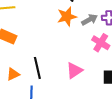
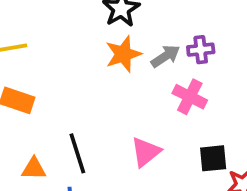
orange triangle: (13, 74) -> (34, 169), turned 32

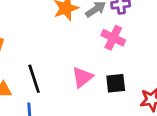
black square: (213, 158) -> (116, 83), moved

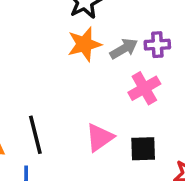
pink cross: (113, 38) -> (144, 88), turned 30

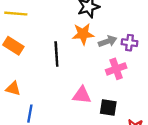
black line: (35, 135) -> (56, 54), moved
pink triangle: (100, 138) -> (82, 95), turned 30

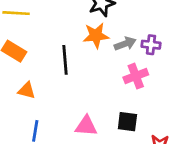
orange triangle: (13, 88) -> (27, 90), moved
pink triangle: (82, 95) -> (86, 126), moved

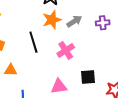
purple cross: (151, 45) -> (103, 23), moved
pink cross: (136, 76) -> (66, 50), moved

